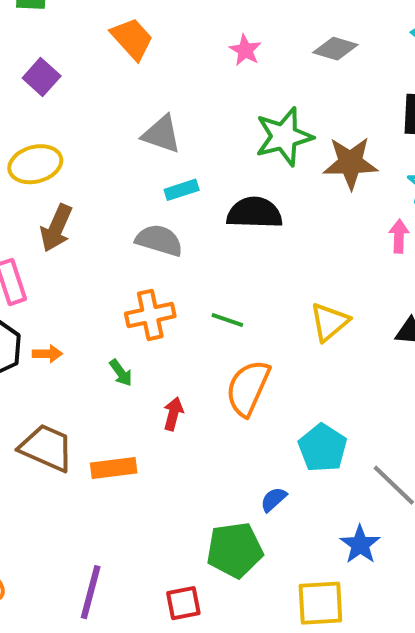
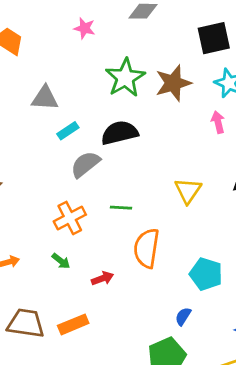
gray semicircle: (159, 240) -> (85, 164), moved, turned -40
red arrow: (173, 414) -> (102, 278), turned 70

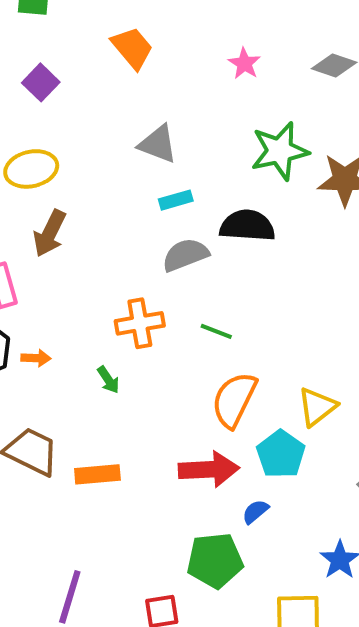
yellow triangle: (188, 191) -> (317, 407), moved
cyan pentagon: (206, 274) -> (281, 454), moved
red arrow: (102, 278) -> (209, 469), moved, size x1.8

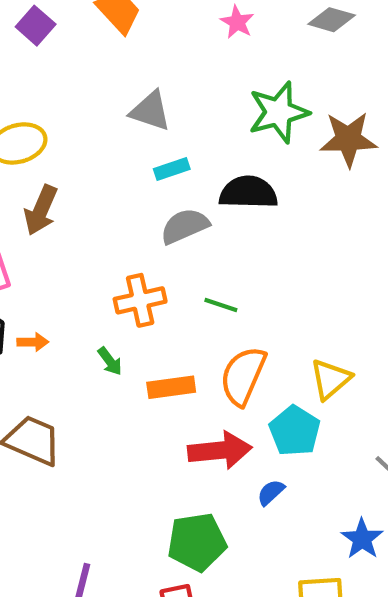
purple square: (41, 82) -> (36, 26), moved
orange rectangle: (97, 474) -> (171, 387), moved
green pentagon: (215, 560) -> (197, 542), moved

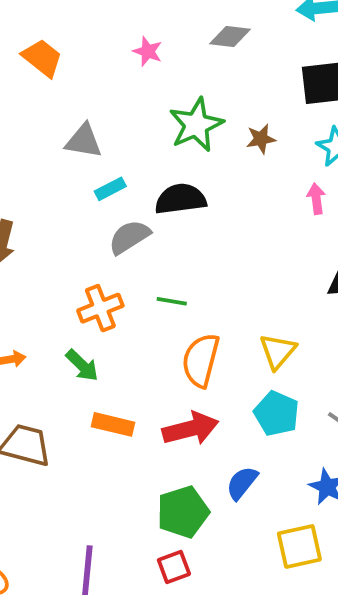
brown star: (348, 139) -> (261, 139), size x0.6
green arrow: (110, 361) -> (82, 365), size x1.4
orange rectangle: (171, 387) -> (113, 424), moved, turned 30
cyan pentagon: (295, 431) -> (277, 414), moved
blue semicircle: (271, 492) -> (242, 483), moved, size x1.4

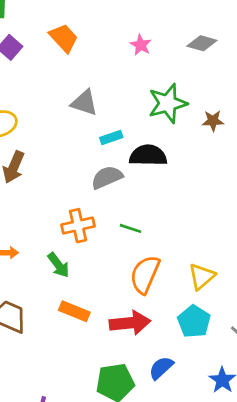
cyan rectangle: (110, 189) -> (111, 138), moved

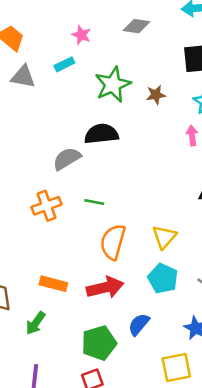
gray triangle: (84, 103) -> (23, 77), moved
cyan rectangle: (111, 138) -> (64, 64), moved
green arrow: (58, 265) -> (36, 323), moved, turned 80

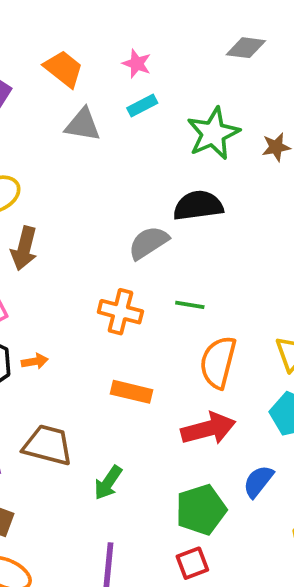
pink star: (81, 35) -> (137, 64), moved
orange cross: (46, 206) -> (120, 312), turned 36
orange rectangle: (53, 284) -> (131, 392), moved

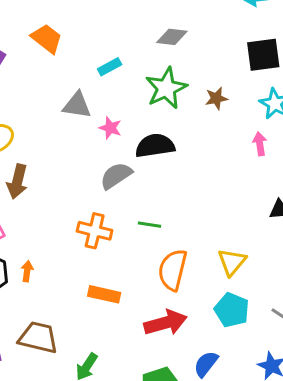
gray diamond: (246, 48) -> (172, 37), moved
pink star: (137, 64) -> (110, 128), moved
gray triangle: (83, 125) -> (77, 105), moved
orange arrow: (35, 361) -> (27, 271), turned -72

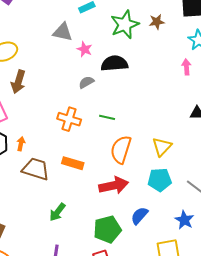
brown star: (216, 98) -> (157, 22), moved
gray semicircle: (116, 176) -> (86, 82), size x0.7
cyan pentagon: (232, 310) -> (160, 180), turned -30
brown trapezoid: (38, 338) -> (36, 169), moved

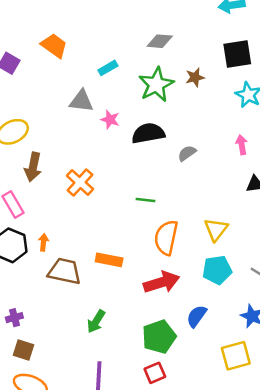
pink arrow: (186, 67) -> (242, 145), moved
gray semicircle: (86, 82) -> (187, 153), moved
orange cross: (69, 119) -> (80, 182), moved, turned 30

